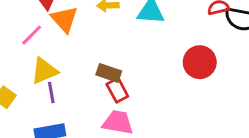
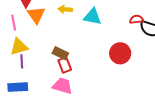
pink line: (32, 35) -> (14, 23), turned -63

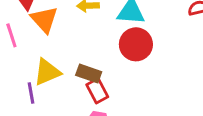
yellow triangle: (19, 47) -> (47, 72), moved
red circle: (120, 53) -> (136, 44), moved

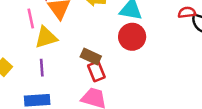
yellow triangle: (47, 72) -> (46, 37), moved

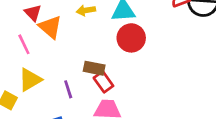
yellow triangle: (46, 37) -> (30, 80), moved
purple line: (42, 68) -> (68, 89), moved

